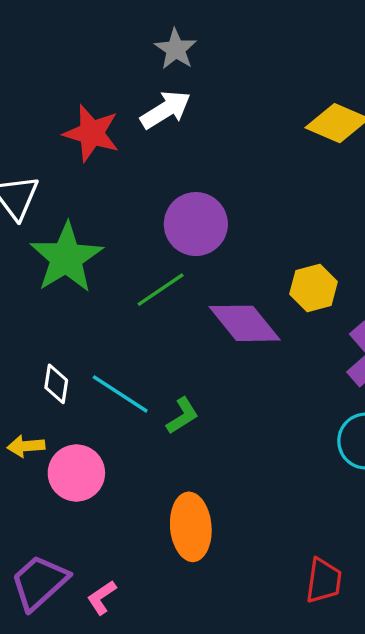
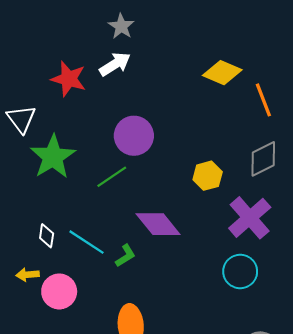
purple diamond: (245, 323) -> (158, 224), moved

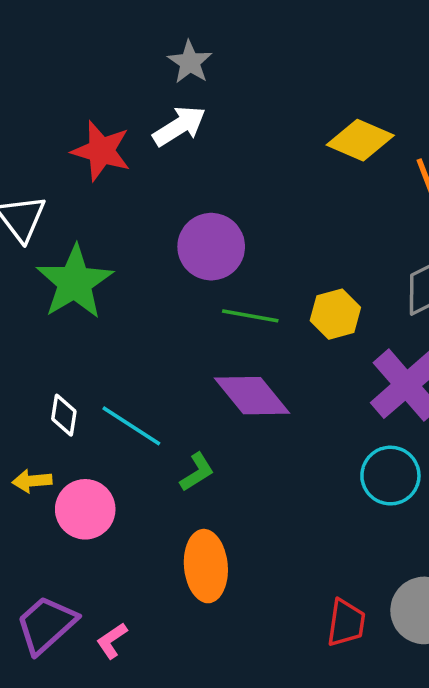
green line: (112, 177) -> (250, 316), moved, turned 44
green L-shape: (125, 256) -> (197, 472), moved

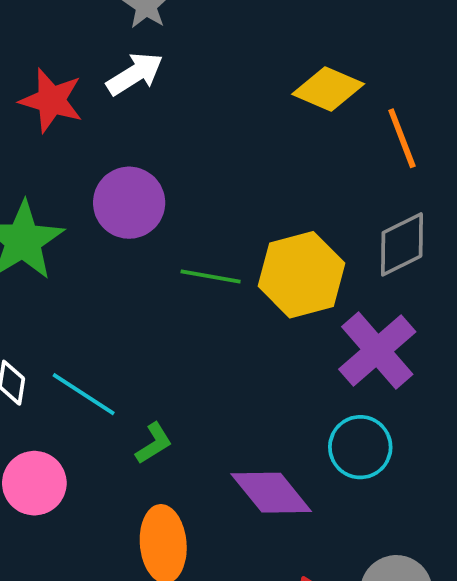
purple circle: (211, 247) -> (129, 203), moved
yellow hexagon: (335, 314) -> (302, 275), size x1.6
purple diamond: (252, 396) -> (271, 493), moved

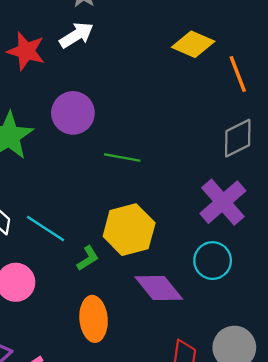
yellow hexagon: (302, 275) -> (129, 230), moved

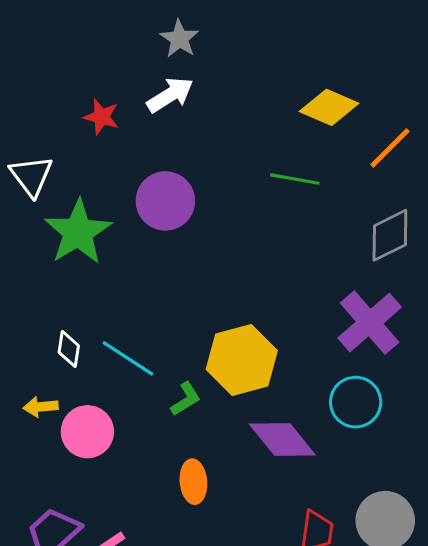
red star: (26, 51) -> (101, 117), size x0.7
orange line: (238, 74) -> (390, 148), turned 66
green line: (122, 158) -> (295, 179), moved
orange ellipse: (94, 319) -> (193, 482), size x0.7

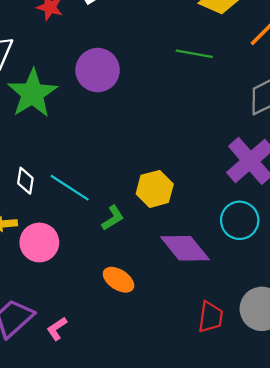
yellow hexagon: (242, 360) -> (155, 189), size x0.7
orange ellipse: (193, 482) -> (119, 280), turned -52

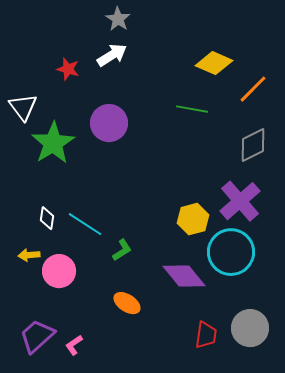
yellow hexagon: (155, 189) -> (193, 219), moved
cyan circle: (240, 220) -> (231, 252), size x1.4

